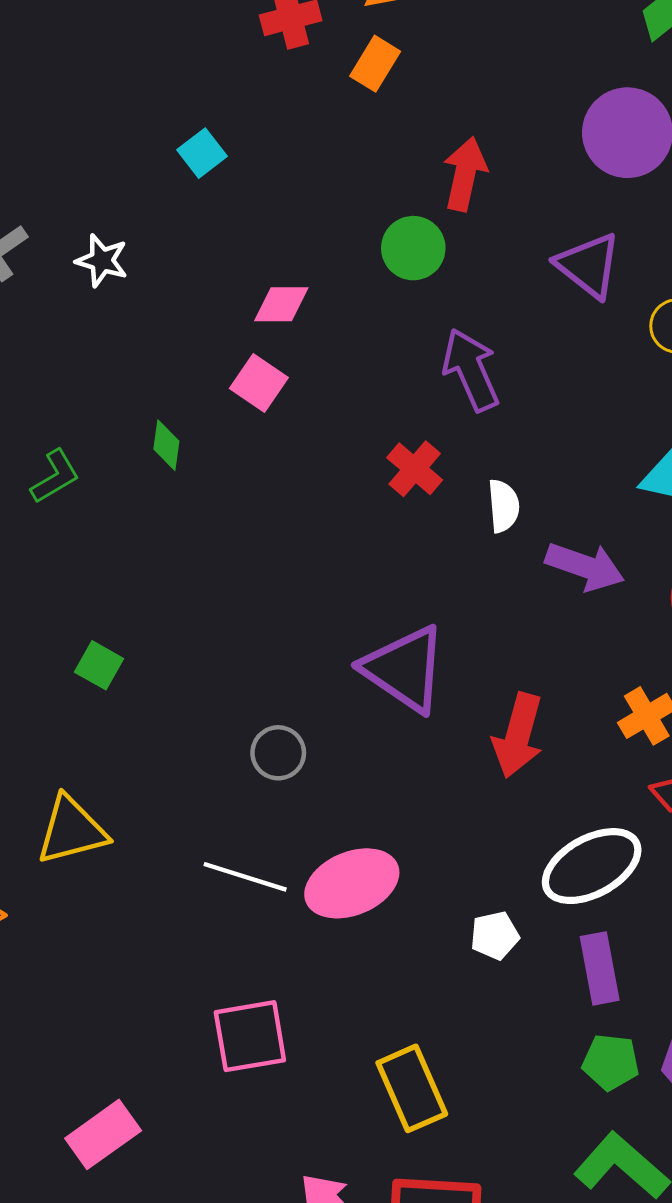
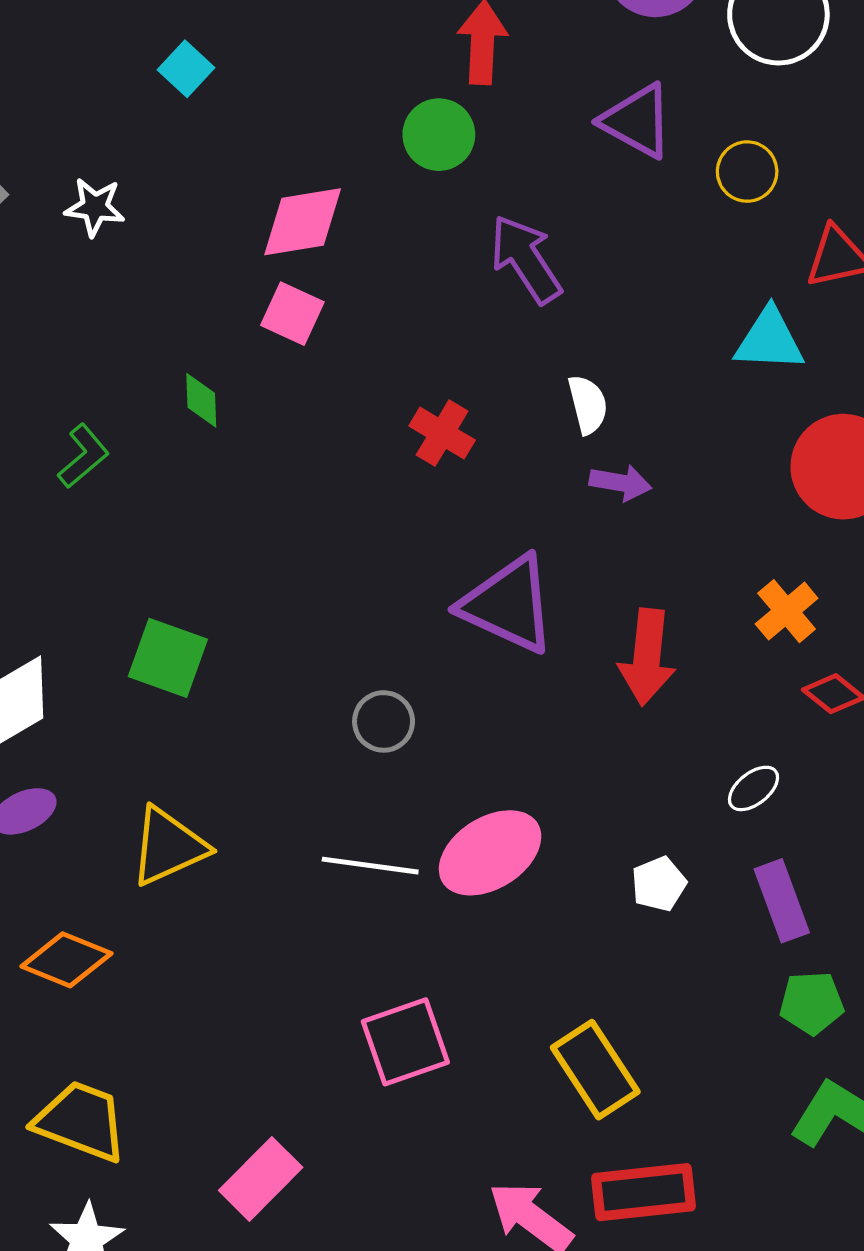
pink diamond: (281, 304) -> (303, 222), size x1.4
red cross: (415, 469) -> (442, 433), moved
purple arrow: (585, 566) -> (620, 483), moved, size x0.7
green square: (99, 665) -> (168, 658), size x1.5
white ellipse: (592, 866) -> (753, 788), size x0.5

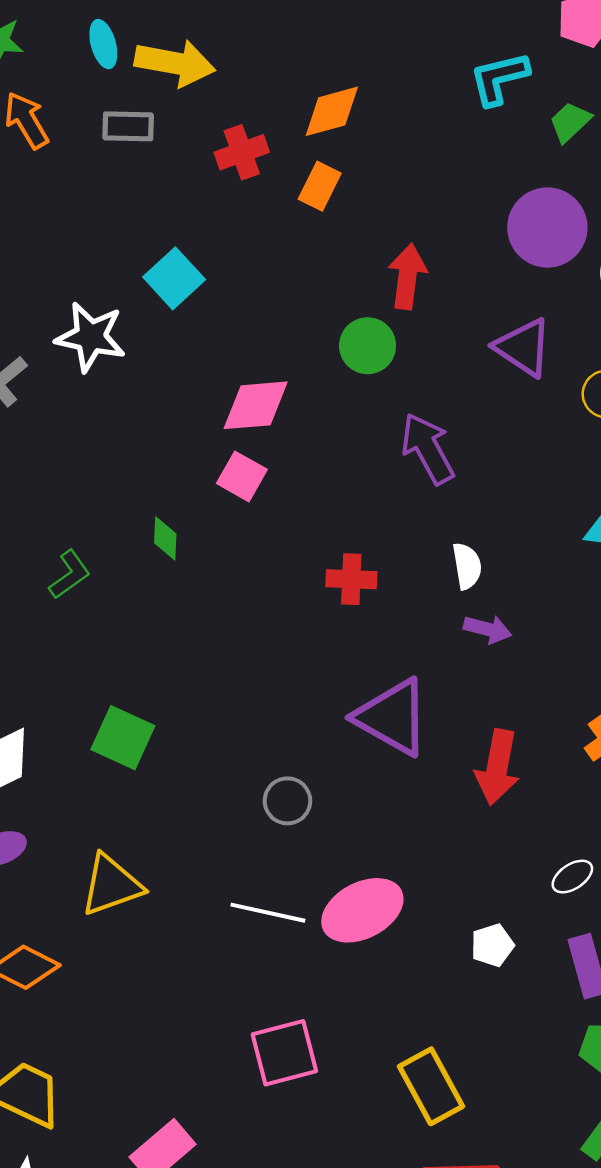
cyan square: (186, 69) -> (174, 278), size x1.4
white star: (95, 207) -> (91, 337), moved, size x1.5
red cross: (442, 433) -> (351, 579), turned -33

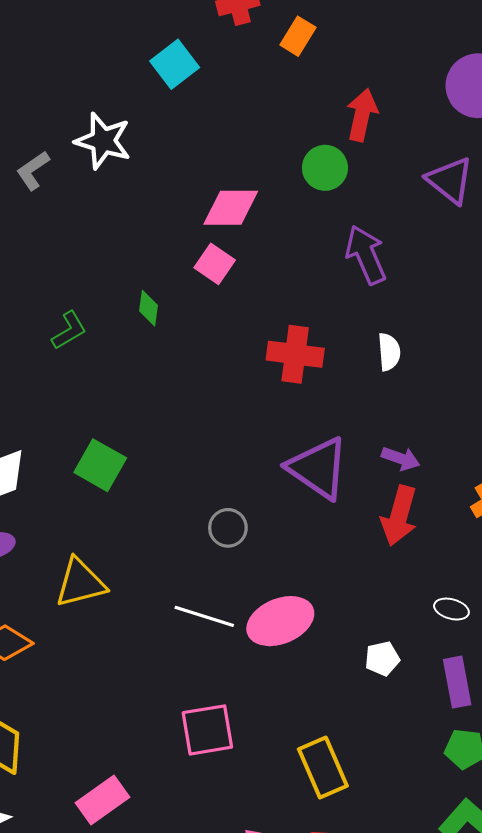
cyan square: (174, 278) -> (175, 64), moved
red cross: (351, 579) -> (295, 354), size x1.4
purple arrow: (488, 629) -> (401, 458), moved
white ellipse: (572, 877) -> (451, 609), turned 44

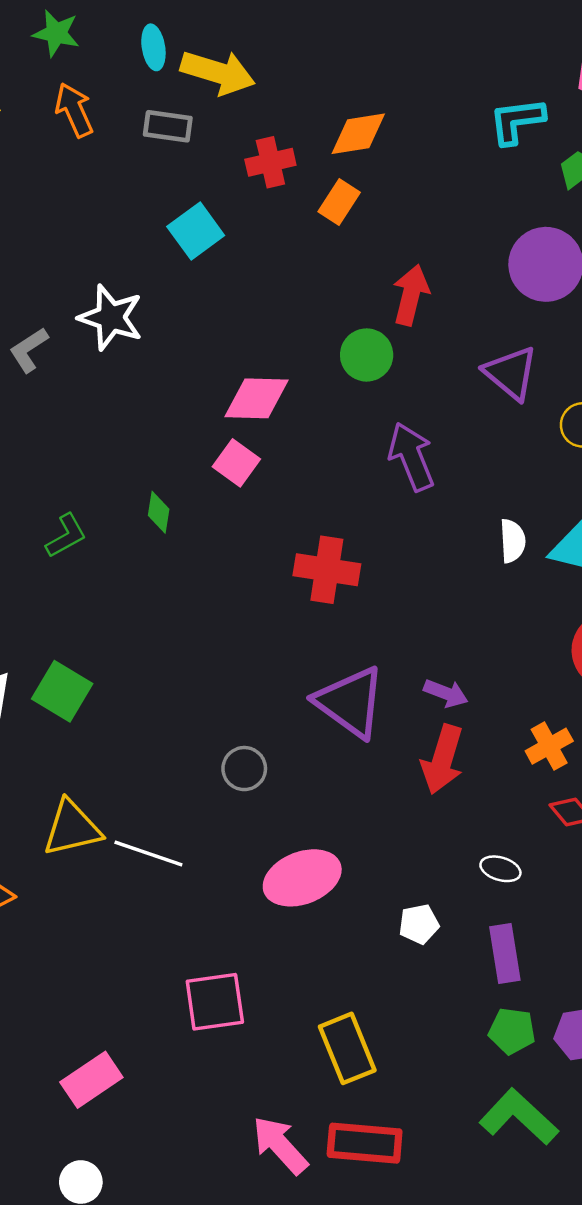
white semicircle: (389, 352) -> (513, 541), moved
green square: (100, 465) -> (62, 691), moved
white line: (204, 616) -> (148, 854), moved

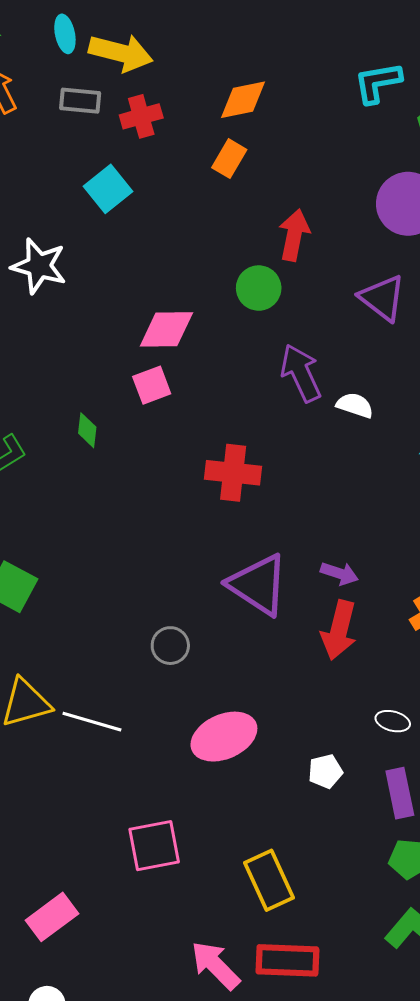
red cross: (270, 162) -> (141, 116), moved
pink square: (236, 463) -> (152, 385), turned 36
white semicircle: (513, 541) -> (355, 405), moved, turned -66

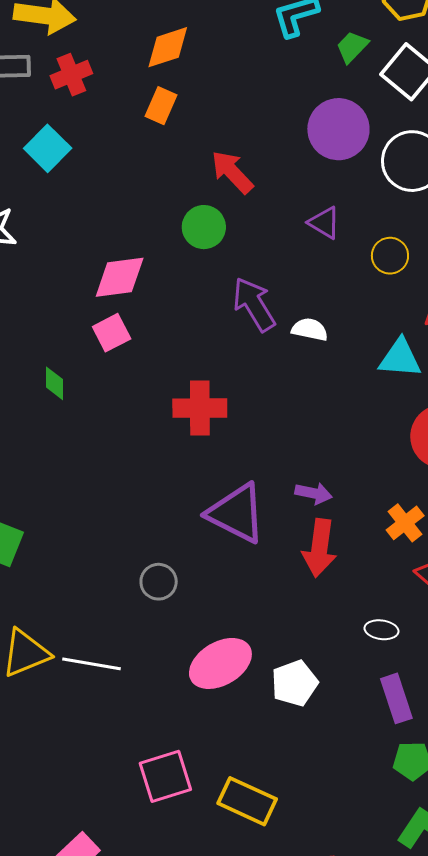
red arrow: (294, 235) -> (232, 172), turned -48
purple triangle: (382, 298) -> (324, 223), size x0.7
white pentagon: (325, 771) -> (295, 683), moved, size x1.4
yellow rectangle: (269, 880) -> (247, 801), moved, turned -34

